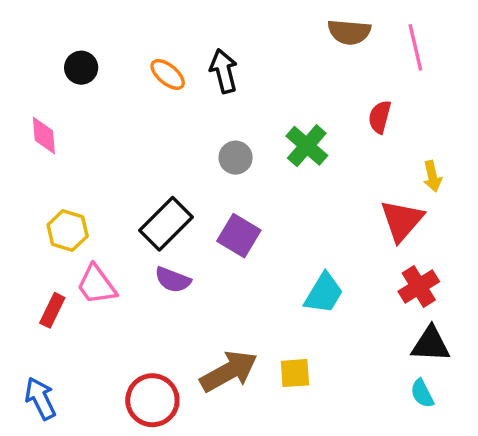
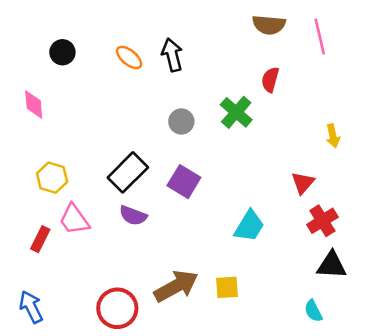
red semicircle: (380, 117) -> (270, 80), moved
red triangle: (402, 220) -> (303, 183), moved, size x0.7
cyan semicircle: (422, 393) -> (313, 311), moved

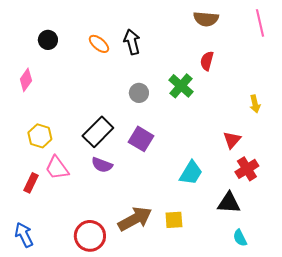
pink line: (320, 37) -> (260, 23), moved
pink diamond: (34, 105) -> (26, 80), turned 40
black triangle: (332, 265) -> (229, 203), moved

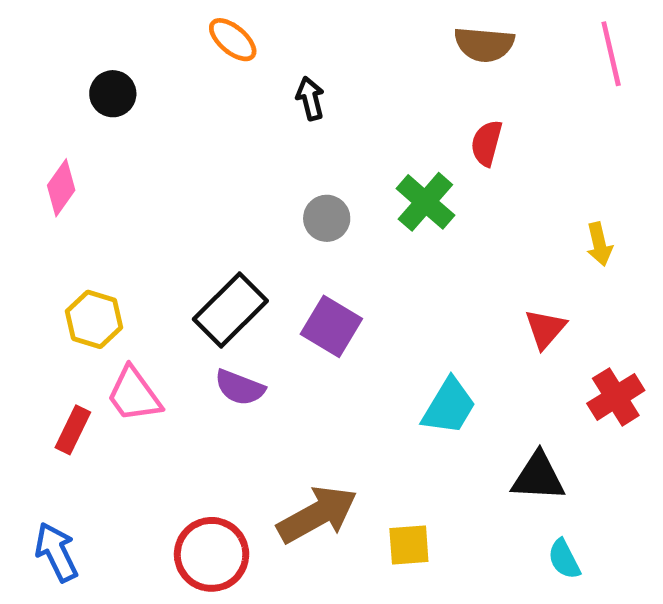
black arrow: (132, 42) -> (310, 98), size x0.7
orange ellipse: (99, 44) -> (233, 40), moved
red cross: (247, 169) -> (616, 397), moved
yellow square: (174, 220) -> (409, 545), moved

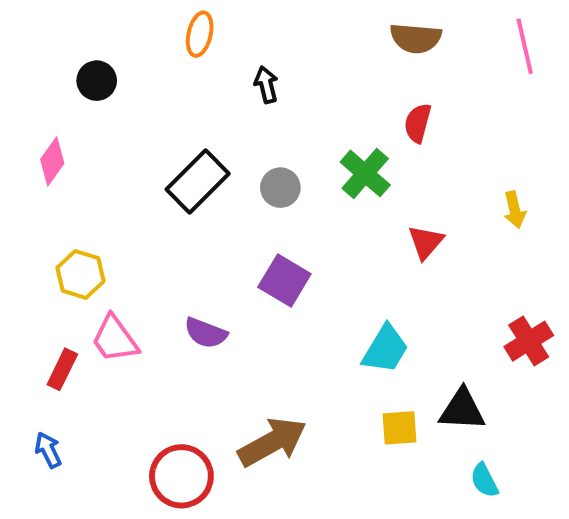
orange ellipse: (233, 40) -> (200, 34), turned 63
black rectangle: (230, 310) -> (198, 182), moved
red triangle: (545, 329) -> (426, 242), moved
yellow square: (409, 545) -> (399, 428), moved
blue arrow: (56, 552) -> (48, 450), moved, size x0.7

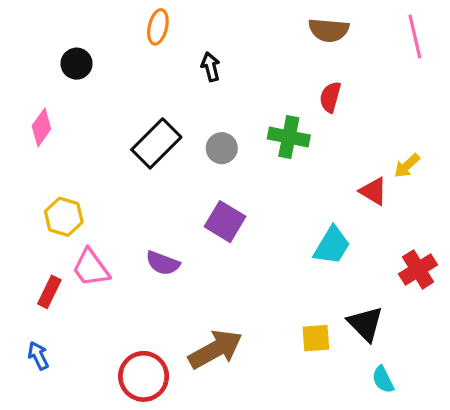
green cross: (365, 173) -> (289, 137), turned -30
yellow arrow: (515, 210) -> (407, 166), turned 60
red triangle: (426, 242) -> (373, 191), moved, turned -40
cyan trapezoid: (385, 349) -> (332, 246), moved
black triangle: (462, 410) -> (365, 324), turned 42

